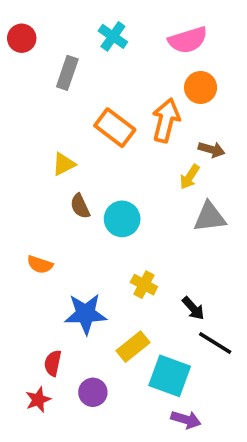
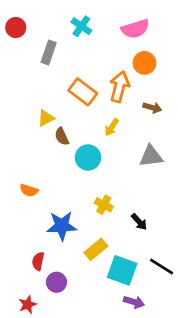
yellow arrow: (190, 177) -> (112, 127), moved
brown semicircle: (80, 206) -> (62, 136), moved
black line: (215, 343) -> (162, 266), moved
purple circle: (93, 392) -> (56, 282), moved
red star: (38, 400) -> (28, 305), moved

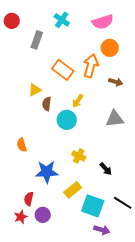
yellow arrow: (112, 127) -> (78, 101), moved
brown semicircle: (62, 136) -> (47, 104), turned 32
orange semicircle: (29, 190) -> (22, 145), turned 56
red star: (28, 305) -> (21, 217), moved

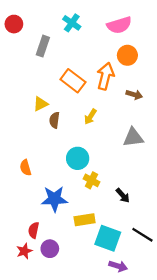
cyan circle: (67, 120) -> (78, 158), moved
yellow rectangle: (73, 190) -> (85, 220), turned 30

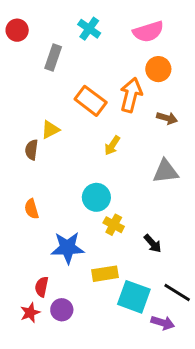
brown semicircle: (54, 120) -> (32, 150), moved
purple arrow: (118, 266) -> (163, 323), moved

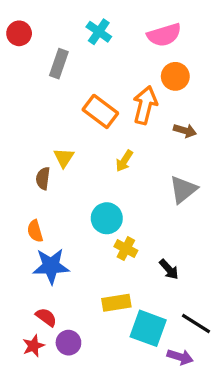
yellow triangle: (50, 130) -> (64, 158), moved, turned -30
brown semicircle: (32, 150) -> (43, 178), moved
gray triangle: (166, 171) -> (183, 190), turned -32
blue star: (68, 248) -> (51, 266), moved
red semicircle: (42, 287) -> (46, 317), turned 114

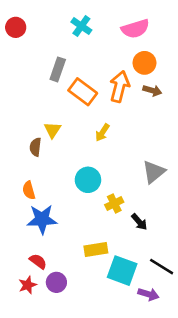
gray rectangle: (59, 64) -> (58, 69), moved
brown arrow: (185, 131) -> (152, 90), moved
gray triangle: (183, 190) -> (154, 172), moved
yellow cross: (126, 249) -> (114, 203), moved, turned 36

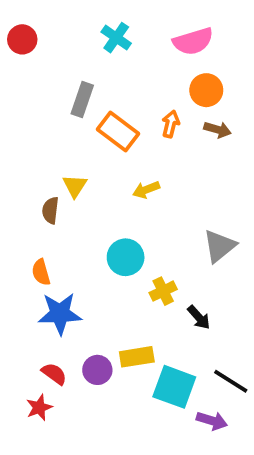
orange arrow: (120, 87) -> (171, 124), size x0.6
yellow arrow: (102, 133) -> (146, 190), turned 36
purple circle: (56, 282) -> (97, 370), moved

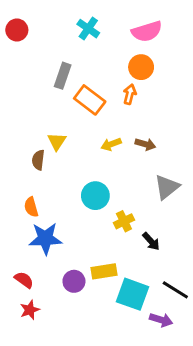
orange circle: (206, 90) -> (141, 67), moved
brown arrow: (218, 130) -> (145, 144), moved
red semicircle: (54, 374) -> (24, 280), moved

